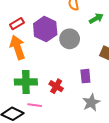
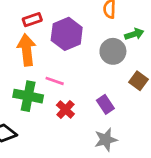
gray circle: (70, 39) -> (113, 51), moved
purple rectangle: (85, 76) -> (105, 104), turned -40
pink line: (35, 105) -> (55, 81), moved

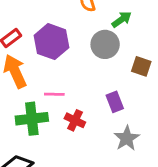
purple rectangle: (105, 104) -> (115, 102), turned 30

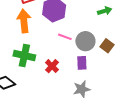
gray circle: (105, 44) -> (85, 41), moved
pink line: (54, 94) -> (65, 37), moved

